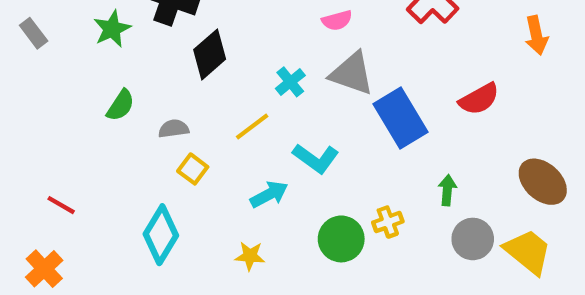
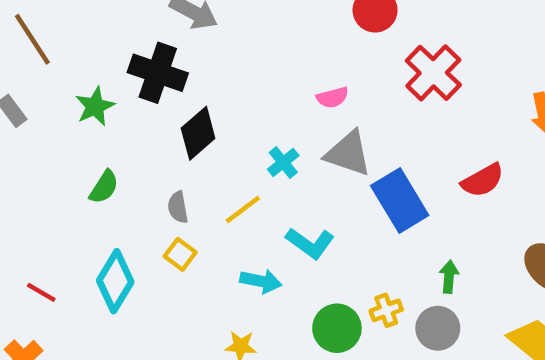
gray semicircle: (174, 129) -> (178, 207), moved, turned -92
cyan arrow: (269, 194) -> (261, 281), turned 39
cyan diamond: (161, 235) -> (115, 281), moved
gray circle: (473, 239) -> (438, 328), moved

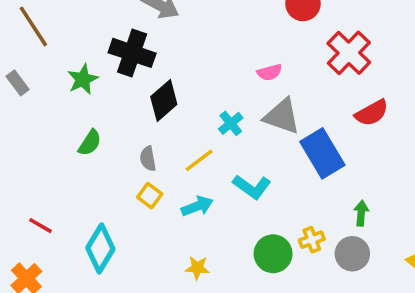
red semicircle: (483, 180) -> (372, 113), moved
cyan diamond: (115, 281) -> (100, 248), moved
cyan arrow: (261, 281) -> (197, 206), moved, turned -32

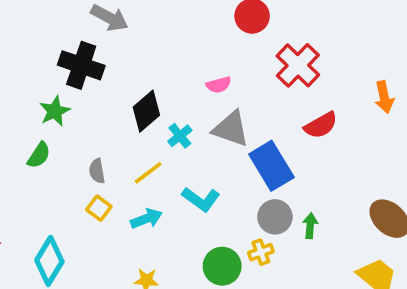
green star: (83, 79) -> (55, 111), moved
black diamond: (164, 100) -> (146, 111), moved
gray circle: (352, 254) -> (275, 217), moved

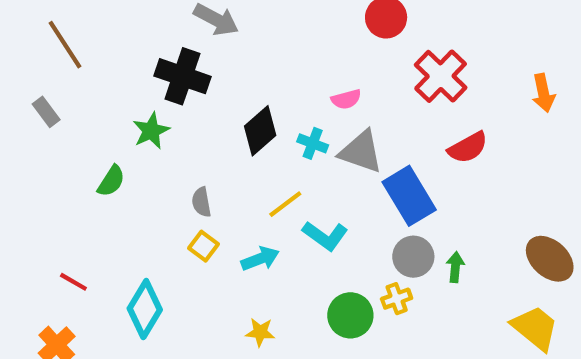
orange arrow: (384, 97) -> (543, 93), moved
cyan cross: (180, 136) -> (313, 143), moved, turned -30
green semicircle: (39, 155) -> (111, 181), moved
yellow line: (148, 173) -> (285, 204), moved

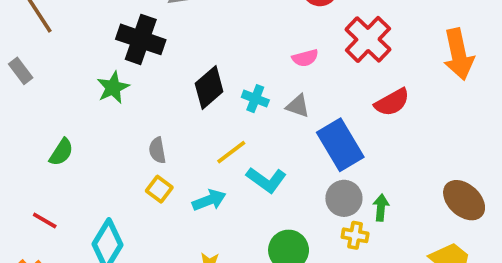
orange arrow: (543, 93) -> (459, 54), size x1.5
pink semicircle: (346, 99) -> (305, 58), moved
gray triangle: (361, 152) -> (298, 106), size x0.6
green semicircle: (111, 181) -> (61, 152), moved
yellow cross: (397, 299) -> (355, 235), moved, turned 30

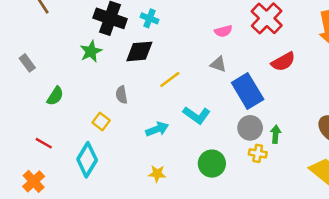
gray rectangle: (21, 71) -> (27, 63), moved
black diamond: (209, 87) -> (139, 51), moved, turned 36
cyan cross: (255, 99) -> (149, 18), moved
yellow line: (231, 152) -> (170, 79), moved
yellow square: (159, 189) -> (101, 122), moved

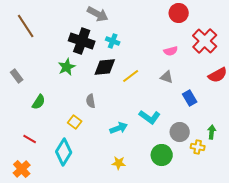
yellow line: (170, 79) -> (131, 76), moved
blue rectangle: (248, 91) -> (190, 98), size x0.6
gray circle: (250, 128) -> (180, 132), moved

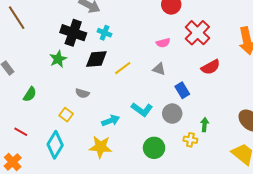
gray semicircle: (91, 101) -> (82, 93), turned -64
gray circle: (180, 132) -> (172, 114), moved
yellow star: (119, 163) -> (101, 147), moved, size x1.6

